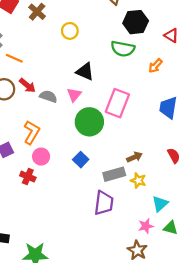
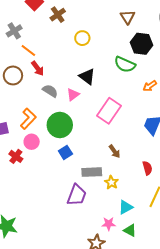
red arrow: (27, 85) -> (38, 68), moved
green circle: (89, 122) -> (60, 125), moved
brown arrow: (134, 157) -> (114, 151), moved, turned 64

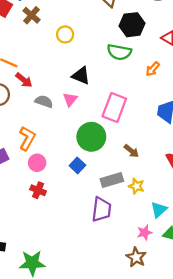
green circle: (60, 125) -> (91, 137), moved
red cross: (16, 156) -> (38, 190), moved

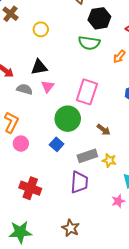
black triangle: (81, 76) -> (39, 67), moved, turned -30
red cross: (38, 190) -> (30, 188), moved, size x1.5
brown star: (136, 257) -> (71, 228), moved

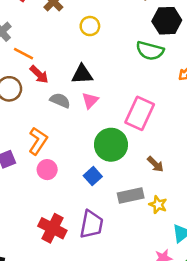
purple trapezoid: (79, 182) -> (92, 224), moved

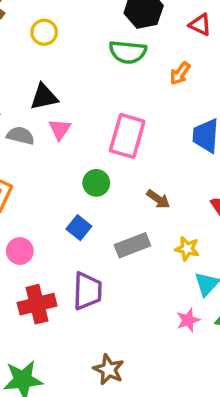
green circle: (111, 145) -> (96, 183), size x0.6
pink circle: (47, 170) -> (20, 251), moved
yellow star: (158, 205) -> (187, 249), moved
red cross: (52, 228) -> (37, 304), turned -32

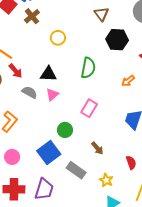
green semicircle: (128, 52) -> (88, 68), moved, turned -100
pink rectangle: (127, 136) -> (89, 108), size x0.7
blue square: (79, 228) -> (49, 152), size x1.6
gray rectangle: (132, 245) -> (76, 170), turned 42

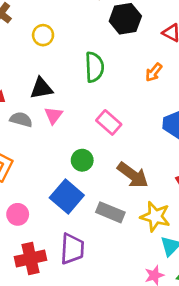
pink rectangle: (89, 108) -> (109, 122), turned -66
brown arrow: (97, 148) -> (133, 175), size x1.6
yellow star: (106, 180) -> (155, 217), size x1.5

